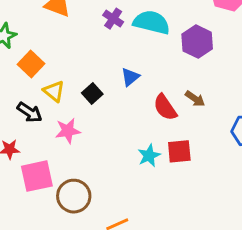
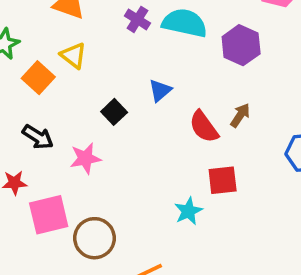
yellow triangle: (54, 91) -> (73, 56), moved
brown arrow: (195, 99) -> (240, 115), turned -90
cyan star: (149, 156) -> (188, 211), moved

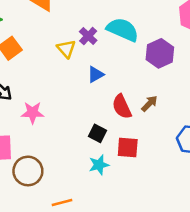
purple cross: (137, 19) -> (88, 36), moved
yellow triangle: (73, 56) -> (66, 49), moved
black square: (114, 112) -> (97, 133), moved, turned -30

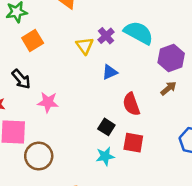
brown arrow: (149, 104) -> (168, 88), moved

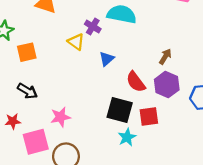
orange square: (33, 40) -> (27, 52), turned 36
purple hexagon: (171, 58) -> (167, 85), moved
pink star: (48, 102) -> (61, 117), moved
black square: (106, 127) -> (120, 110), size x1.6

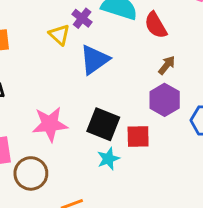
blue triangle: (107, 59) -> (95, 60), size x1.6
red semicircle: (136, 82) -> (156, 25), moved
pink star: (61, 117) -> (50, 124), moved, size x1.4

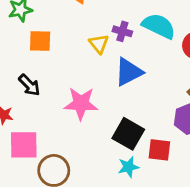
purple cross: (82, 18) -> (122, 31), turned -30
pink star: (50, 124) -> (81, 104), moved

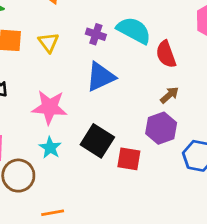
yellow triangle: (99, 44) -> (49, 42), moved
cyan star: (128, 167) -> (50, 148), moved, turned -30

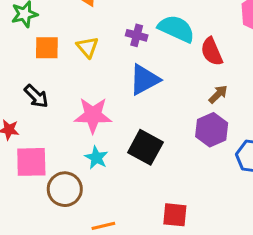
red square: (129, 159) -> (175, 215), moved

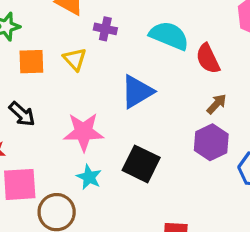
purple cross: (137, 35) -> (105, 29), moved

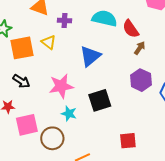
orange square: (31, 62) -> (22, 48), size x1.4
brown arrow: (217, 104) -> (140, 48), moved
black square: (141, 164) -> (100, 100), turned -35

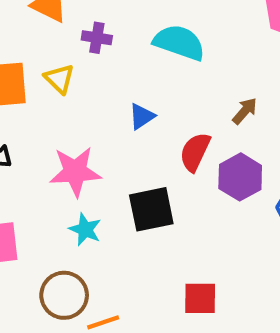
red semicircle: (131, 29) -> (195, 152), moved, turned 54
blue triangle: (90, 56) -> (142, 116), size x0.6
brown circle: (52, 138) -> (64, 295), moved

